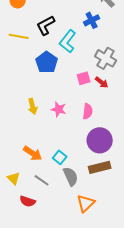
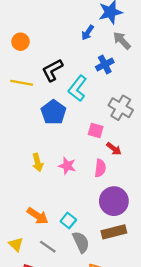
pink square: (84, 78) -> (96, 131), turned 32
red arrow: (102, 82) -> (114, 149), moved

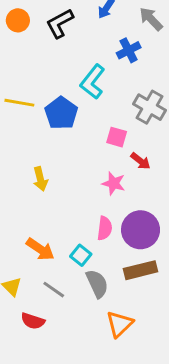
black L-shape: (52, 70) -> (60, 23), moved
yellow line: (22, 83) -> (19, 103), moved
pink star: (67, 166) -> (114, 183), moved
pink semicircle: (100, 168) -> (105, 228), moved

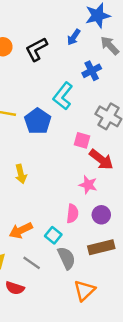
red arrow: (141, 161) -> (101, 160), size x1.5
pink star: (114, 183) -> (88, 185), moved
purple circle: (141, 230) -> (101, 215), size x0.6
orange arrow: (40, 249) -> (21, 230), turned 120

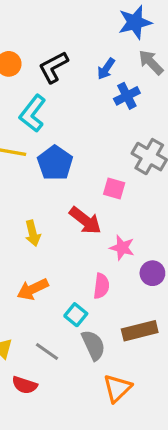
blue arrow: (74, 37) -> (106, 69), moved
cyan L-shape: (63, 96) -> (33, 113), moved
red arrow: (101, 160) -> (85, 220), moved
purple circle: (101, 215) -> (152, 273), moved
orange arrow: (21, 230) -> (33, 289), moved

